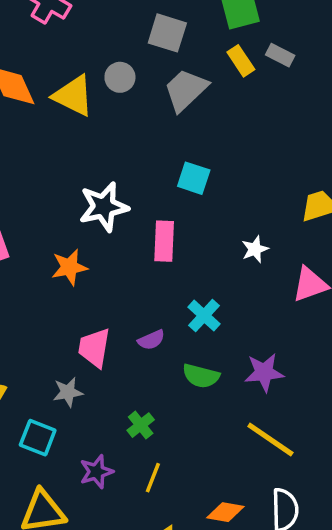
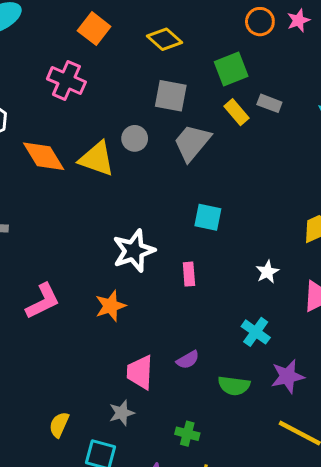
pink rectangle: (164, 241) -> (189, 274), size x0.7
cyan cross: (204, 316) -> (256, 332), moved
green cross: (141, 425) -> (187, 434), turned -30

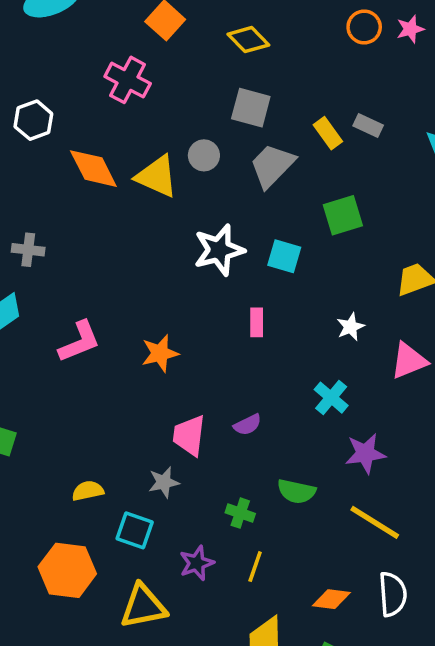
green square: (231, 69) -> (343, 215), moved
white star: (134, 251) -> (219, 250), moved
green semicircle: (234, 386) -> (296, 491), moved
yellow semicircle: (59, 425) -> (88, 491), turned 50

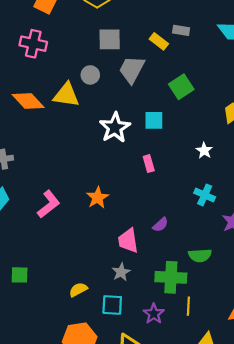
green cross: (240, 513) -> (171, 277), size x1.8

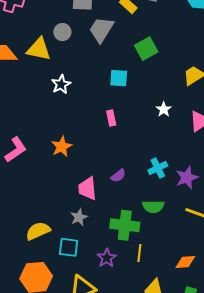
white star: (115, 128) -> (61, 84), moved, size x0.7
cyan cross: (205, 195) -> (158, 168), moved, turned 36
yellow semicircle: (78, 290) -> (38, 231), size x1.4

